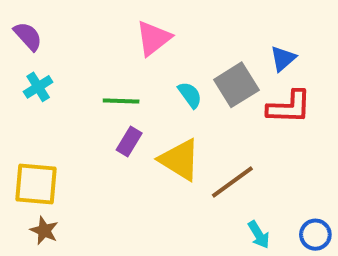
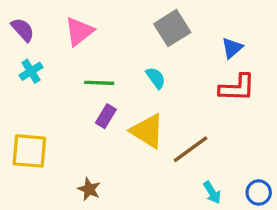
pink triangle: (153, 38) -> (79, 31), moved
gray square: (236, 85) -> (172, 28), moved
brown star: (44, 231) -> (89, 189), moved

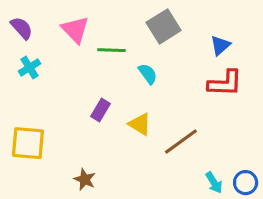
pink triangle: (79, 31) -> (75, 30), turned -36
green line: (99, 83) -> (112, 50), moved
yellow triangle: (147, 131) -> (140, 124), size x0.7
cyan arrow: (212, 193) -> (214, 183), moved

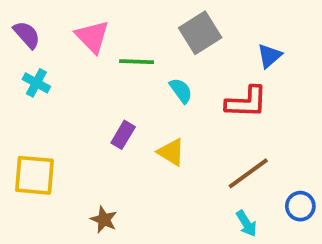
cyan cross: (30, 67) -> (36, 83), turned -30
red L-shape: (225, 83) -> (246, 102), moved
brown line: (181, 142) -> (248, 173), moved
cyan arrow: (214, 183) -> (246, 223), moved
blue circle: (246, 183) -> (300, 206), moved

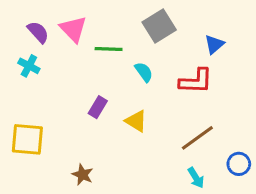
purple semicircle: (27, 35) -> (38, 32), moved

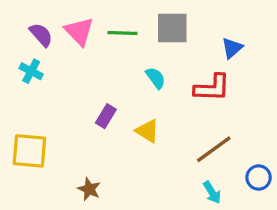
gray square: (159, 26) -> (172, 28), turned 32
green line: (109, 49) -> (122, 33), moved

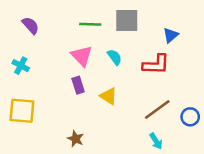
pink triangle: (79, 31) -> (82, 56), moved
cyan cross: (31, 71) -> (21, 66), moved
purple rectangle: (106, 116) -> (78, 85), turned -49
blue circle: (259, 178) -> (190, 117), moved
brown star: (89, 189) -> (76, 139), moved

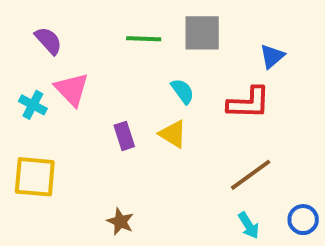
pink triangle: (82, 56) -> (72, 89), moved
yellow triangle: (108, 96) -> (173, 134), moved
blue circle: (190, 117) -> (303, 220), moved

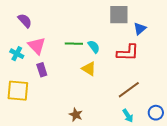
gray square: (202, 33) -> (119, 15), moved
green line: (144, 39) -> (74, 44), moved
purple rectangle: (124, 136) -> (42, 70), moved
brown star: (120, 222) -> (76, 115), moved

